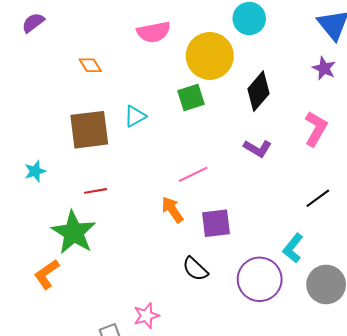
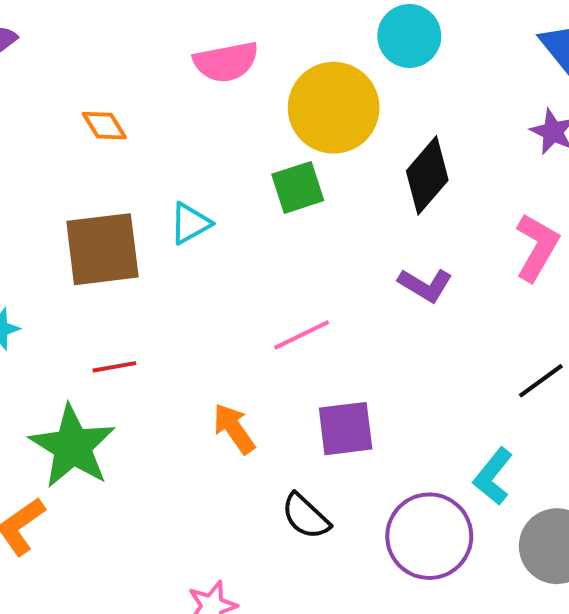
orange arrow: (172, 210) -> (234, 429), moved

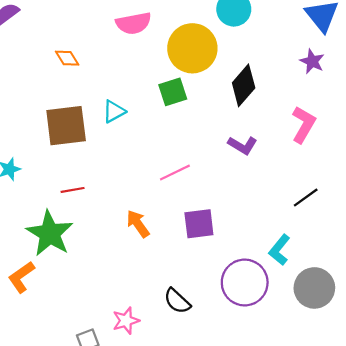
black semicircle: (306, 516) -> (177, 301), moved

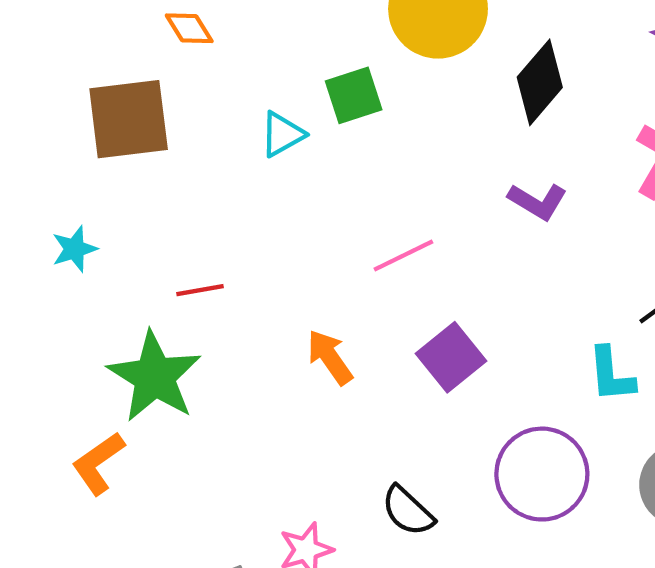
green square: (173, 92) -> (354, 95), moved
brown square: (66, 126) -> (129, 119), moved
purple square: (199, 224) -> (451, 357), turned -32
cyan L-shape: (280, 250) -> (611, 375), moved, turned -44

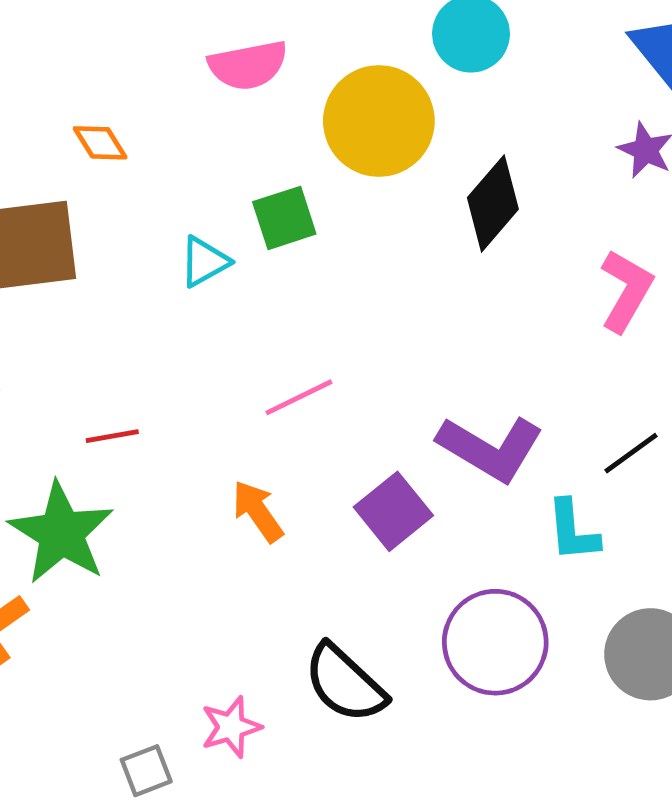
purple L-shape: (538, 201) -> (490, 448), moved, size x1.6
pink line: (403, 255) -> (299, 397), moved
black semicircle: (408, 511) -> (345, 683), size x1.4

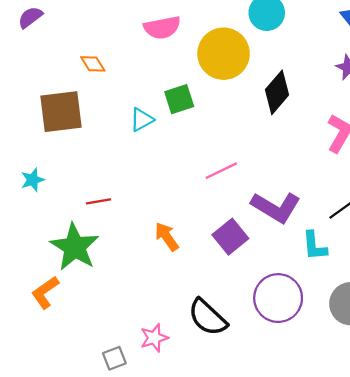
pink line: (299, 397) -> (221, 171), moved

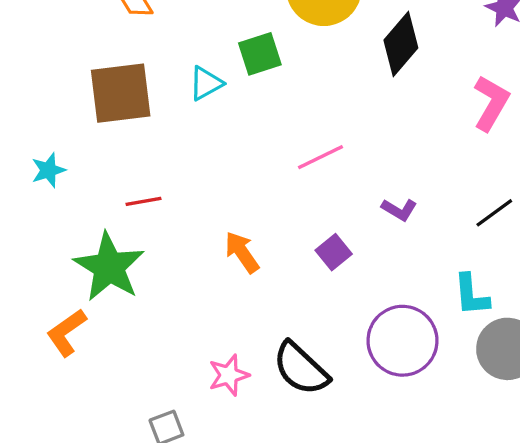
brown square: (61, 112) -> (121, 93), moved
purple L-shape: (276, 207) -> (399, 210), size x0.5
purple square: (230, 237) -> (334, 252), size x0.7
cyan L-shape: (314, 246) -> (471, 295), moved
pink star: (154, 338) -> (229, 375), moved

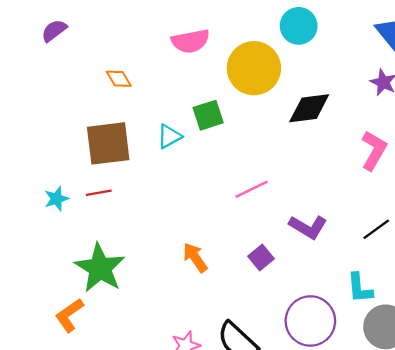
black diamond: (401, 44) -> (309, 108), turned 42
red line: (144, 201) -> (99, 193), moved
purple L-shape: (399, 210) -> (308, 227), size x1.5

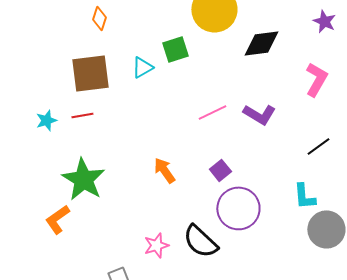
orange diamond: (119, 79) -> (99, 18), turned 50
purple L-shape: (308, 227) -> (259, 114), moved
purple circle: (310, 321) -> (238, 208), moved

